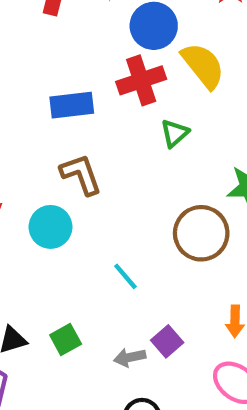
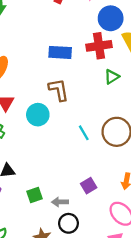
cyan line: (125, 276) -> (84, 133), moved
green square: (66, 340) -> (35, 195), moved
gray arrow: (130, 357) -> (60, 202), moved

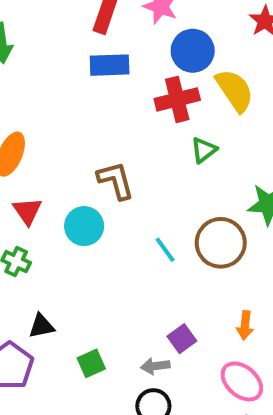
blue rectangle: (60, 52) -> (110, 65), moved
gray arrow: (60, 202) -> (155, 366), moved

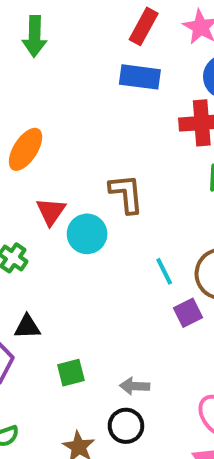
red triangle: (27, 211) -> (51, 211), moved
purple square: (182, 339) -> (188, 313), moved

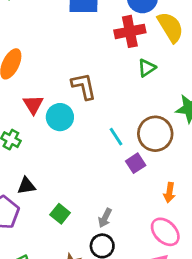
green square: (71, 373) -> (60, 214), turned -30
gray arrow: (135, 386) -> (105, 218), turned -60

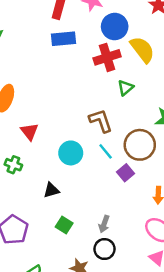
brown L-shape: (84, 86) -> (101, 121), moved
cyan circle: (60, 117) -> (71, 153), moved
black triangle: (26, 186) -> (51, 190), moved

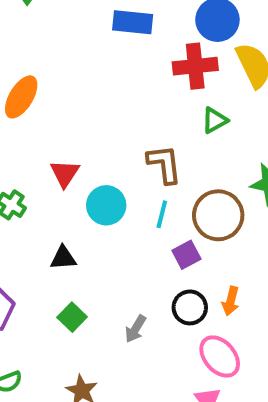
red triangle: (29, 132) -> (65, 173), moved
cyan line: (106, 151) -> (162, 214), turned 42
black circle: (105, 249) -> (190, 307), moved

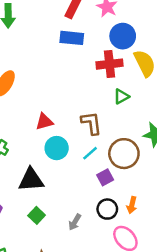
red triangle: (65, 173) -> (44, 122), moved, turned 42
cyan line: (162, 214) -> (90, 153), turned 35
black triangle: (63, 258) -> (31, 180), size x1.6

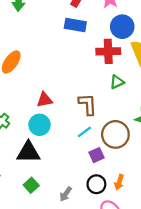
cyan circle: (57, 148) -> (39, 125), moved

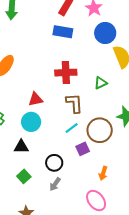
red cross: (108, 51) -> (66, 73), moved
black triangle: (28, 152) -> (21, 147), size x0.7
black circle: (96, 184) -> (54, 163), moved

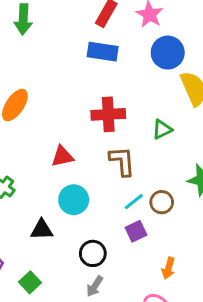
cyan circle: (31, 122) -> (74, 200), moved
cyan line: (72, 128) -> (134, 202), moved
brown circle: (100, 130) -> (162, 202), size x0.6
green square: (24, 176) -> (30, 282), moved

